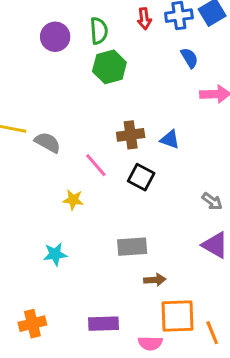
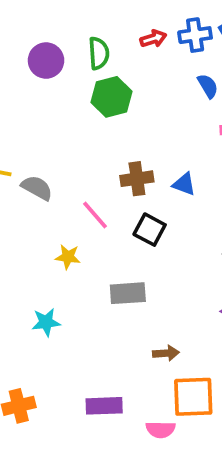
red arrow: (144, 19) -> (153, 39), turned -100
gray rectangle: (132, 247) -> (128, 293), moved

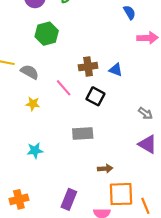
green hexagon: (111, 97) -> (47, 34), moved
yellow star: (68, 257) -> (33, 104), moved
purple rectangle: (104, 406) -> (69, 199), turned -66

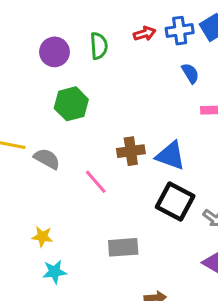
blue triangle: (116, 70) -> (171, 156), size x1.5
black square: (95, 96) -> (175, 202), moved, size x1.4
yellow star: (33, 104) -> (42, 237), moved

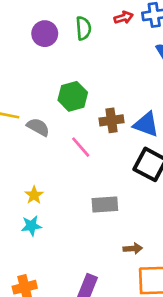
green hexagon: (71, 104) -> (73, 96), moved
yellow star: (42, 237) -> (34, 195), turned 30
cyan star: (54, 272) -> (31, 226), moved

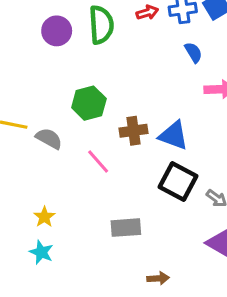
green semicircle: (83, 28) -> (101, 25), size x1.4
cyan star: (31, 226) -> (41, 252), turned 30

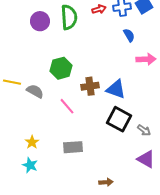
gray rectangle: (126, 228) -> (73, 147), moved

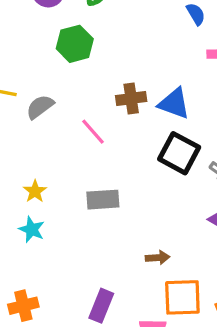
green hexagon: (61, 68) -> (75, 44), moved
gray semicircle: (35, 91) -> (40, 107), turned -66

